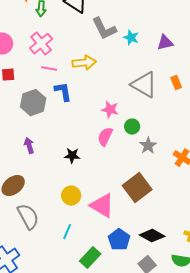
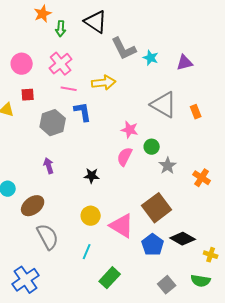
orange rectangle: (176, 83) -> (196, 112), moved
black diamond: (152, 236) -> (183, 239), moved
blue pentagon: (119, 240) -> (153, 245), moved

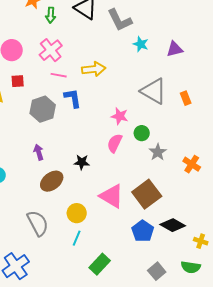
gray L-shape: (124, 49) -> (120, 20), moved
brown ellipse: (33, 206) -> (52, 181), moved
yellow circle: (91, 216) -> (77, 213), moved
pink triangle: (122, 226) -> (112, 196), moved

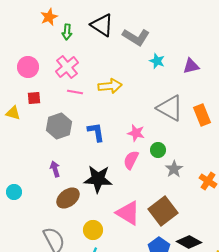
gray L-shape: (120, 20) -> (136, 37), turned -32
blue L-shape: (73, 98) -> (96, 132), moved
orange rectangle: (186, 98) -> (202, 115), size x1.5
black star: (82, 162) -> (98, 179), size x1.8

